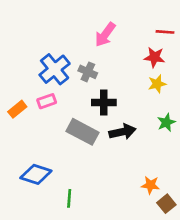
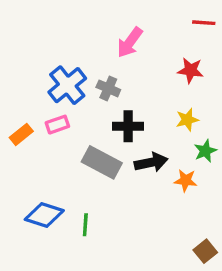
red line: (165, 32) -> (204, 23), moved
yellow star: (157, 84) -> (187, 120), moved
orange star: (150, 185) -> (186, 180), moved
green line: (69, 198) -> (85, 225), moved

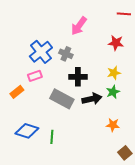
orange rectangle: (21, 134) -> (17, 92), moved
green star: (205, 151) -> (113, 92), moved
orange star: (186, 180) -> (113, 125), moved

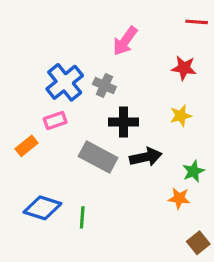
green star: (113, 92) -> (193, 171), moved

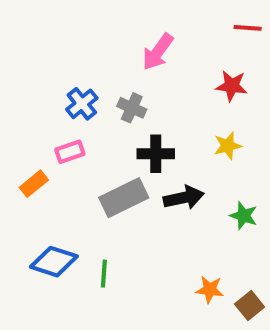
blue cross: (65, 82) -> (82, 104), size x0.7
gray rectangle: (98, 157) -> (124, 198), turned -54
green star: (193, 171) -> (244, 216), turned -30
orange star: (179, 198) -> (210, 290), moved

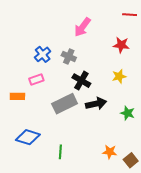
black cross: (156, 154) -> (81, 81), turned 30
orange rectangle: (34, 184) -> (17, 96), turned 40
green line: (104, 274) -> (60, 152), moved

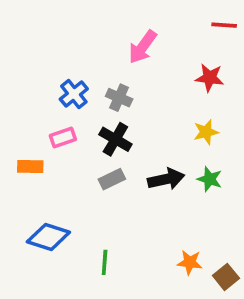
black cross: (81, 81) -> (115, 139), moved
gray rectangle: (65, 104) -> (112, 179), size x0.6
green star: (127, 113) -> (210, 179), moved

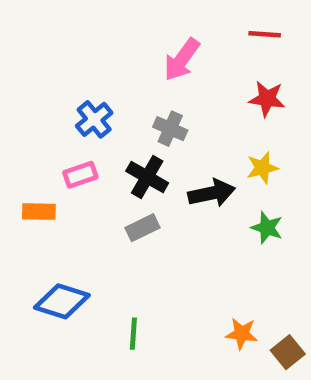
red line: (224, 25) -> (265, 34), moved
gray cross: (119, 98) -> (170, 129), moved
black arrow: (166, 179) -> (212, 193), moved

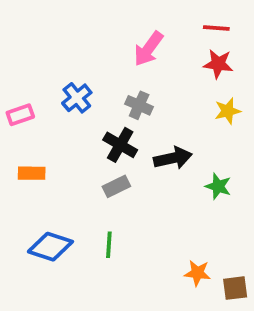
red star: (267, 99) -> (218, 64), moved
yellow star: (262, 168) -> (228, 111), moved
pink rectangle: (80, 175) -> (20, 115), moved
green line: (133, 334) -> (109, 245), moved
brown square: (288, 352) -> (235, 288), turned 32

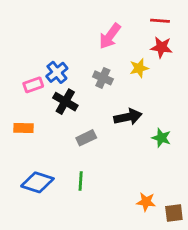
yellow star: (228, 111) -> (139, 68), moved
pink rectangle: (20, 115) -> (33, 85), moved
black cross: (120, 145) -> (65, 102), moved

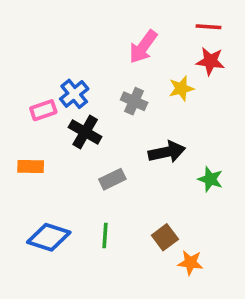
brown square: (174, 213) -> (165, 237), moved, turned -30

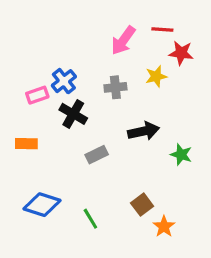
red line: (208, 27) -> (162, 29), moved
gray cross: (134, 101) -> (115, 87), turned -30
green line: (105, 235) -> (90, 219), moved, turned -35
orange star: (190, 263) -> (164, 226), turned 30

